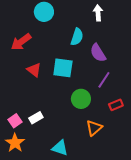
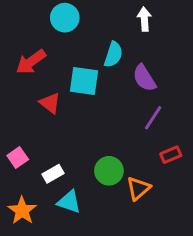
cyan square: (63, 68) -> (84, 81), moved
green circle: (81, 99) -> (109, 171), moved
pink square: (15, 121) -> (18, 158), moved
cyan triangle: (60, 148) -> (69, 202), moved

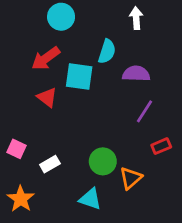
red arrow: (31, 62) -> (46, 58), moved
purple semicircle: (144, 78) -> (136, 74), turned 124
pink square: (18, 158) -> (17, 149), turned -30
cyan triangle: (69, 202) -> (90, 199), moved

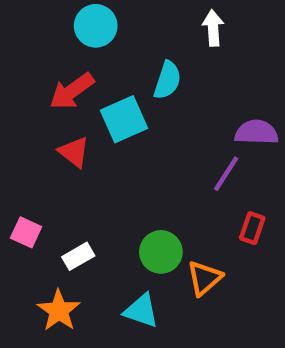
purple semicircle: (136, 74) -> (257, 132), moved
cyan square: (79, 77) -> (124, 119), turned -32
red rectangle: (161, 146) -> (252, 228), turned -48
orange star: (21, 199) -> (59, 311), moved

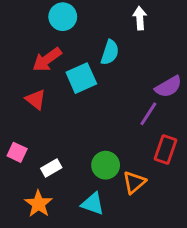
purple semicircle: (257, 132) -> (168, 87), turned 148
red triangle: (74, 152) -> (36, 100), moved
red rectangle: (252, 228) -> (166, 149), size x1.4

